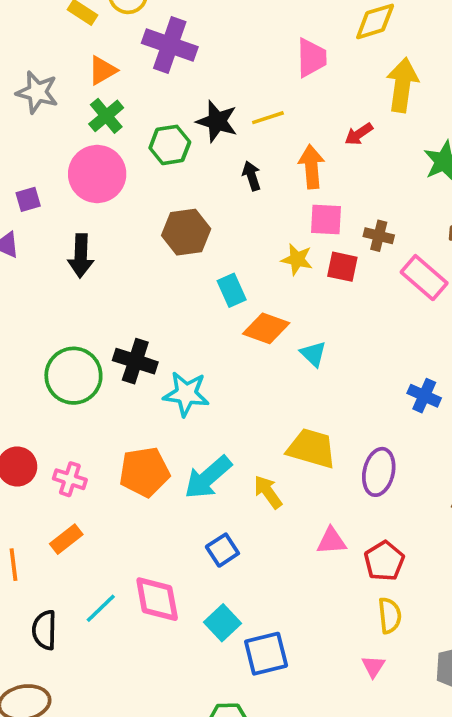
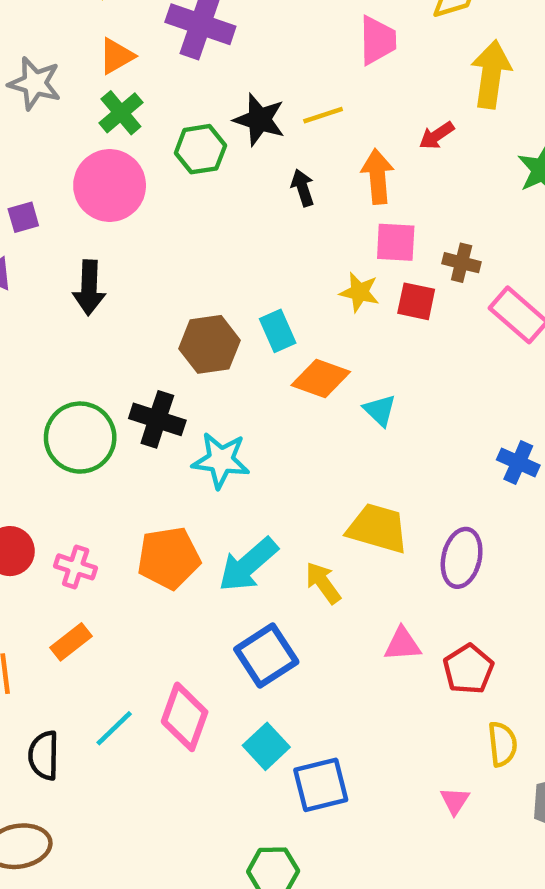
brown hexagon: (186, 232) -> (210, 344), moved
blue square: (222, 550) -> (266, 656), size x1.5
pink diamond: (157, 599) -> (185, 717), turned 30
yellow semicircle: (390, 615) -> (502, 744), moved

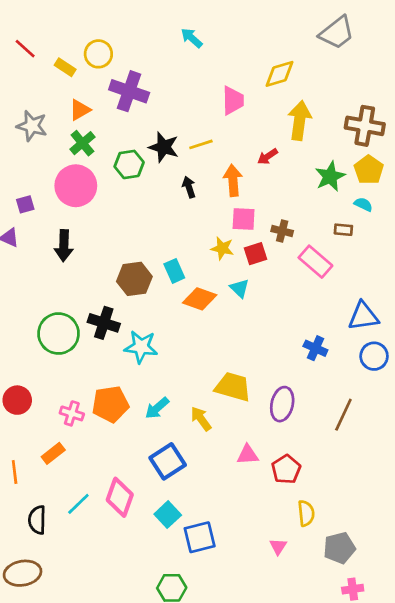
red square: (416, 301) -> (256, 254), turned -30
cyan triangle: (380, 410) -> (240, 288), moved
cyan arrow: (248, 565) -> (157, 408), size x0.7
pink cross: (76, 567) -> (72, 413), moved

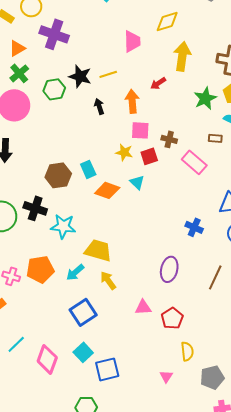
yellow trapezoid: (233, 387) -> (98, 250), moved
pink diamond: (120, 497) -> (47, 359), moved

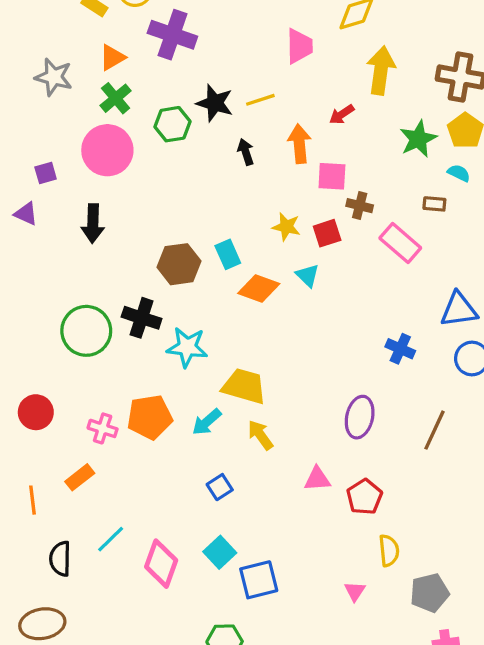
pink square: (140, 130) -> (332, 176), moved
blue square: (83, 312) -> (220, 487), size x0.6

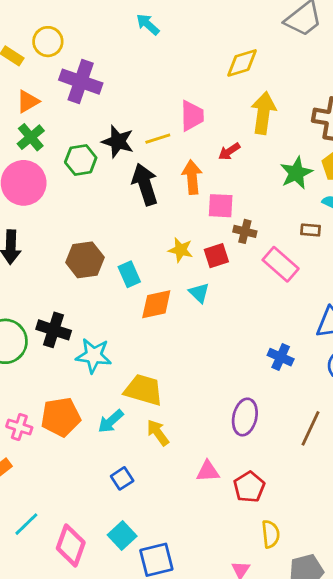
pink trapezoid: (299, 46) -> (192, 116), moved
black arrow: (246, 152) -> (145, 184), size x1.8
brown hexagon: (179, 264) -> (85, 260), moved
orange diamond: (259, 289) -> (156, 304), turned -32

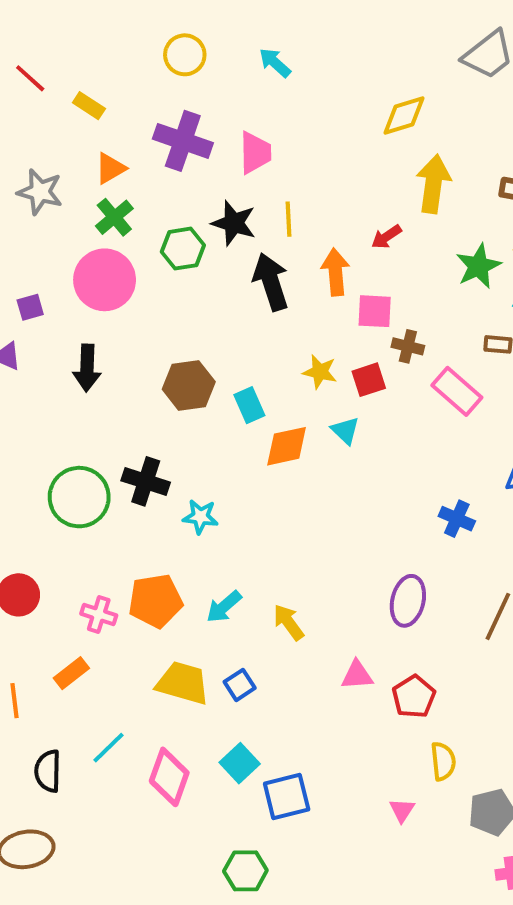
yellow circle: (48, 42) -> (185, 55), moved
pink trapezoid: (192, 116) -> (255, 153), moved
yellow line: (158, 139) -> (289, 219), turned -75
cyan star: (94, 356) -> (200, 517), size x0.7
yellow trapezoid: (144, 390) -> (183, 683), moved

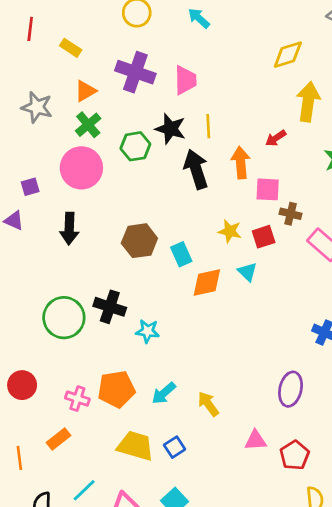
red line: (30, 78) -> (30, 29), turned 55

